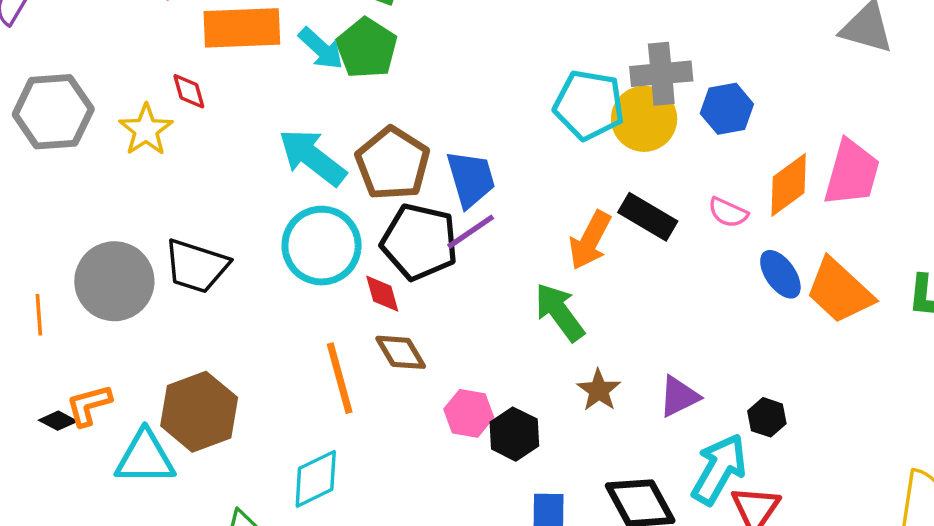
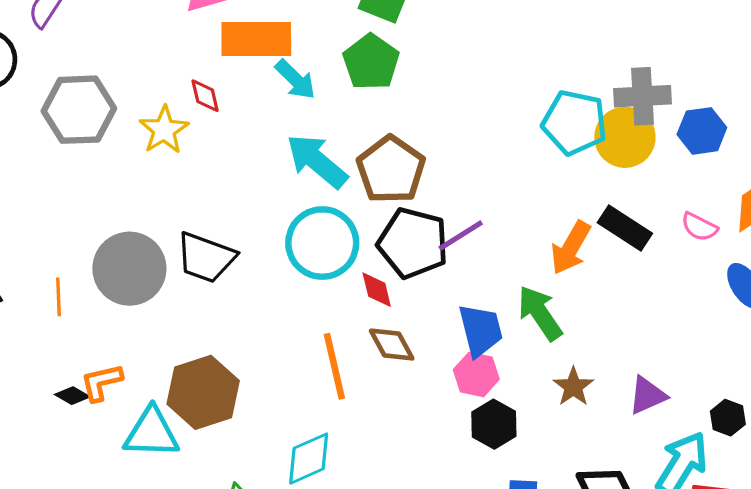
cyan arrow: (321, 48) -> (295, 80), moved
blue trapezoid: (471, 179) -> (481, 330), moved
pink hexagon: (469, 413) -> (476, 374), moved

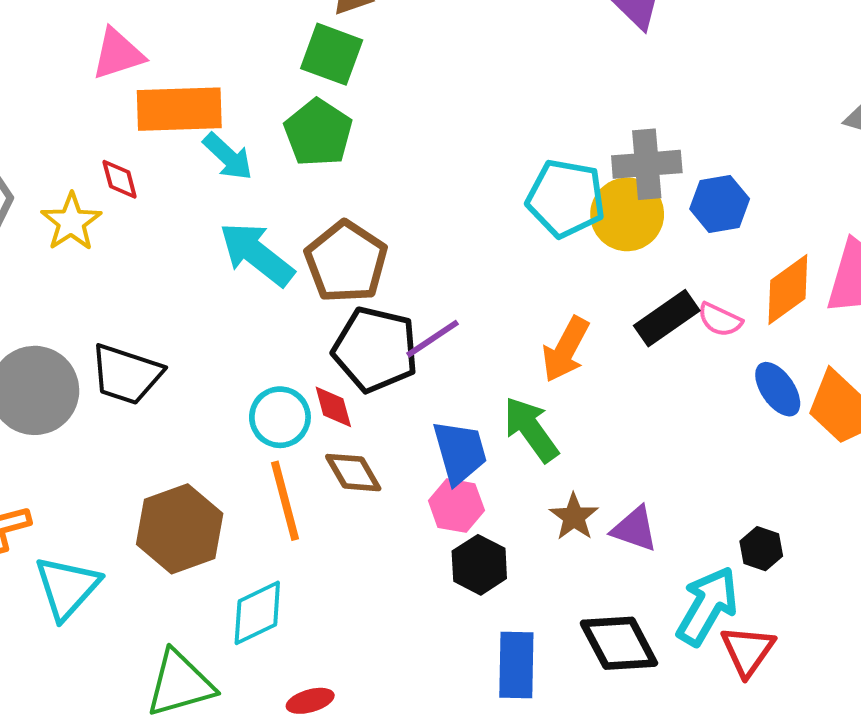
black rectangle: (625, 228) -> (667, 318), moved, turned -66
cyan circle: (322, 243) -> (280, 417), moved, size x0.7
brown hexagon: (203, 392) -> (180, 529), moved
purple triangle: (647, 395) -> (635, 529), moved, turned 45
cyan triangle: (152, 433) -> (67, 587), turned -48

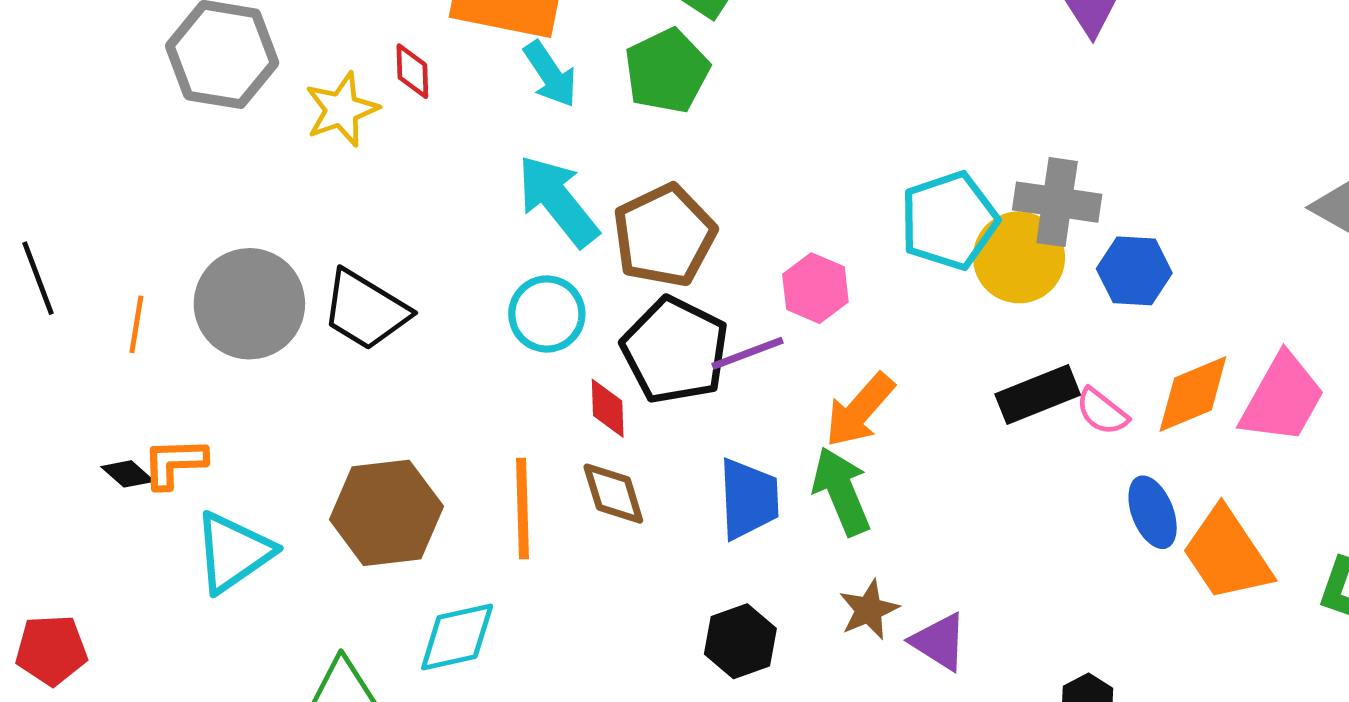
cyan pentagon: (566, 198) -> (949, 221), turned 30
orange arrow: (566, 349) -> (860, 410), moved
cyan circle: (280, 417) -> (547, 314), moved
pink hexagon: (456, 506) -> (815, 288), moved

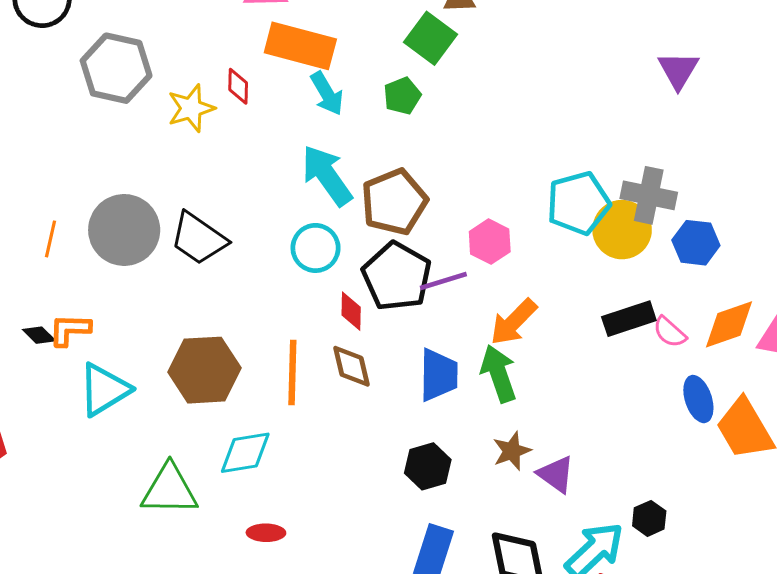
green pentagon: (667, 71) -> (402, 96), size x0.7

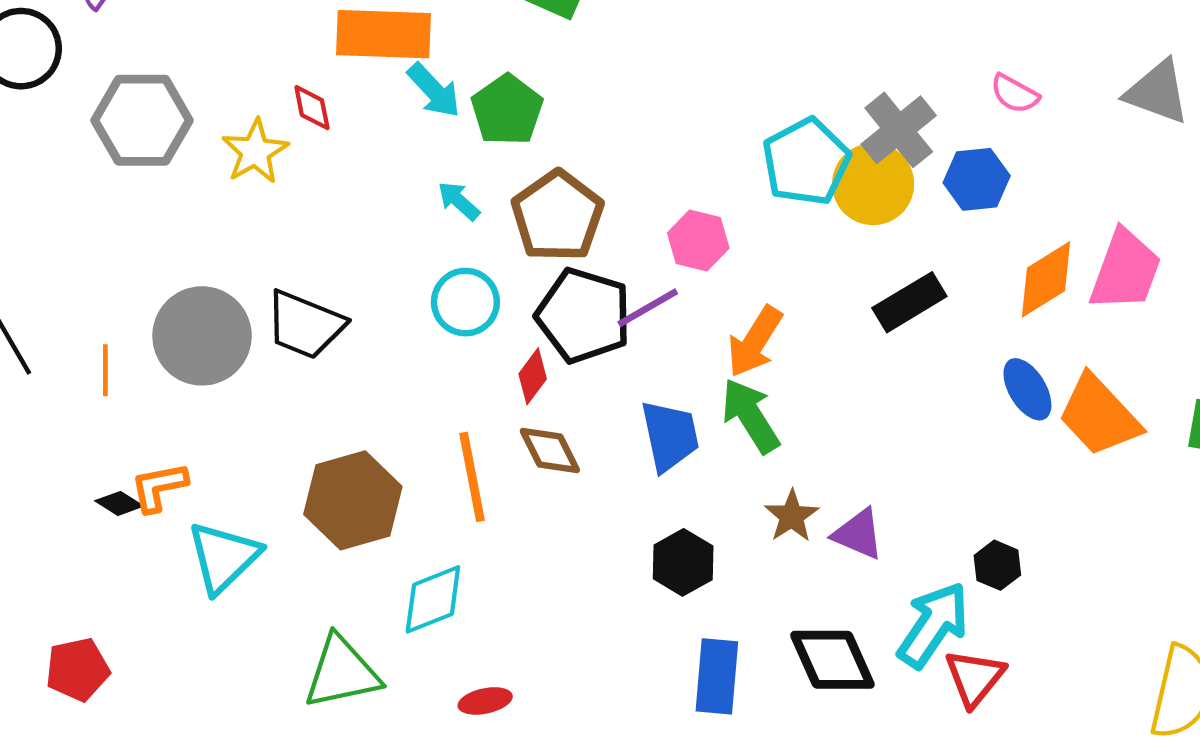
green pentagon: (402, 96) -> (507, 110), moved, size x1.4
cyan arrow: (327, 175) -> (459, 201), size x0.5
gray cross: (649, 195) -> (899, 130), turned -38
red diamond: (351, 311) -> (533, 376), turned 48
pink semicircle: (670, 332) -> (1015, 94), moved

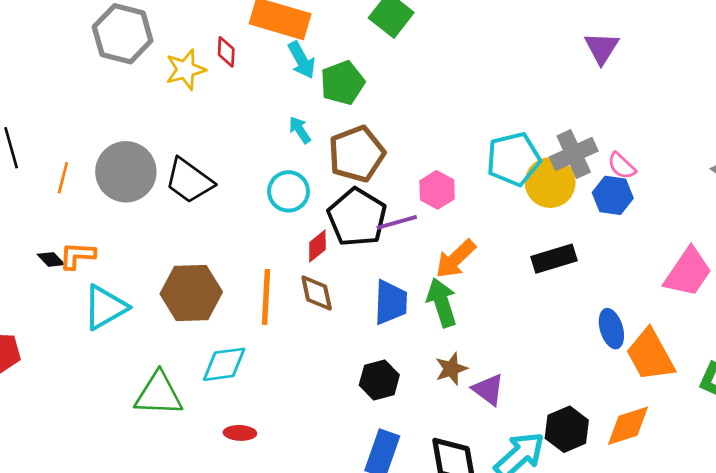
pink semicircle: (1015, 94) -> (622, 166), moved
orange diamond: (1046, 279) -> (628, 426), moved
black hexagon: (997, 565) -> (567, 429), size x1.5

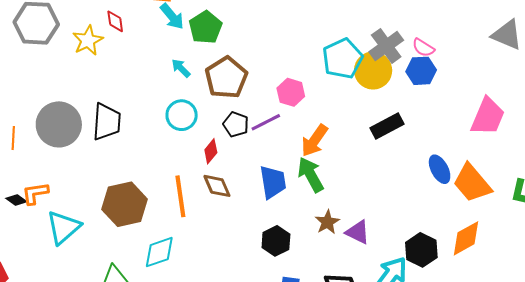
black trapezoid: (189, 181) -> (107, 122), turned -111
black pentagon: (357, 217) -> (236, 124), size x0.6

